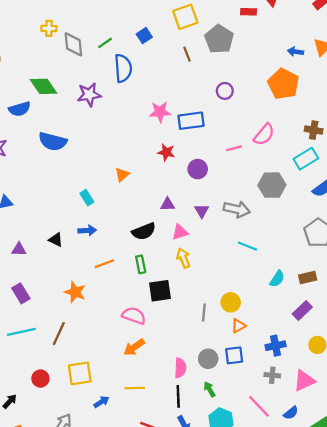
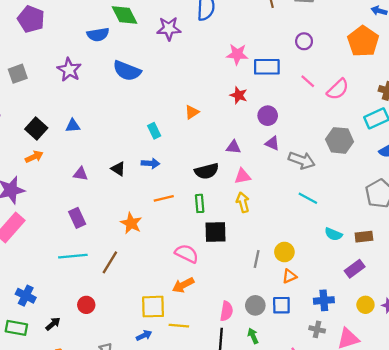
pink line: (234, 148) -> (308, 81), moved, turned 49
purple triangle: (202, 211) -> (272, 143), moved, turned -42
cyan semicircle: (277, 279) -> (333, 234), turned 72
yellow square: (80, 373) -> (153, 307), moved

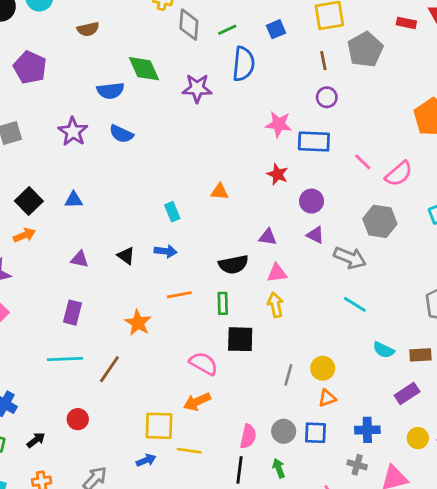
purple circle: (304, 41) -> (327, 97), moved
blue semicircle: (127, 71) -> (121, 134), moved, size x0.7
orange triangle: (192, 112) -> (220, 192), turned 35
gray hexagon: (340, 140) -> (380, 221), moved
purple rectangle: (77, 218) -> (72, 313), turned 36

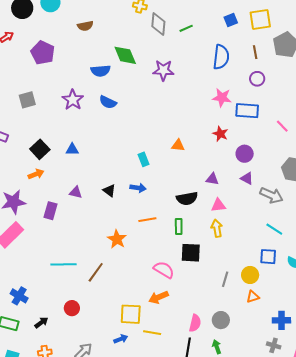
blue square: (276, 29) -> (231, 20), moved
blue semicircle: (244, 64) -> (221, 57), moved
purple rectangle: (72, 313) -> (51, 211), moved
blue square: (315, 433) -> (268, 257), moved

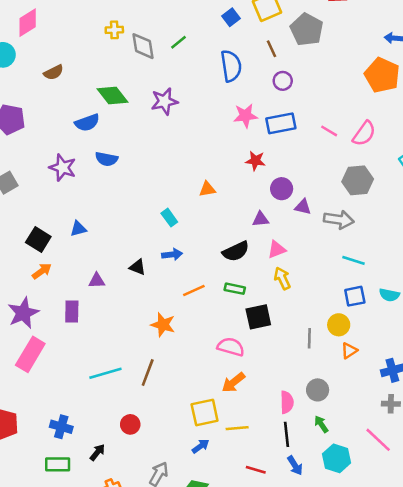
purple circle: (245, 154) -> (282, 189), moved
green rectangle: (179, 226) -> (235, 289), turned -63

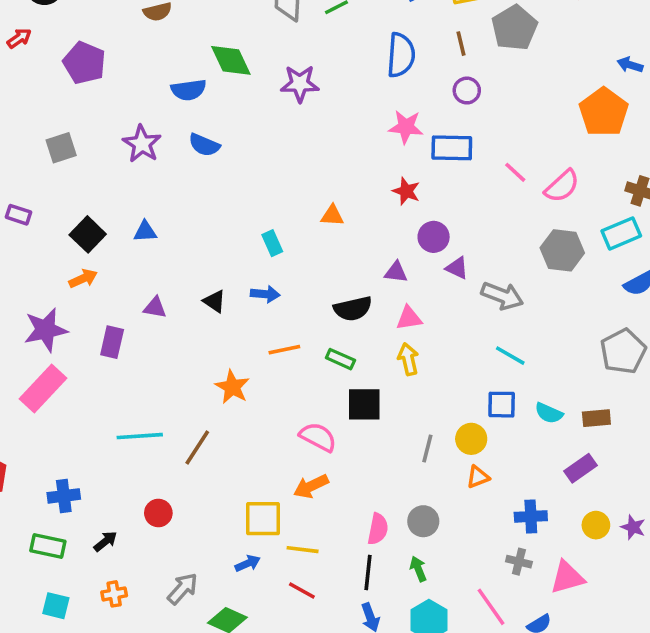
gray hexagon: (358, 180) -> (562, 250), moved
blue cross: (61, 427) -> (64, 496), turned -35
red line: (256, 470) -> (302, 591), moved

